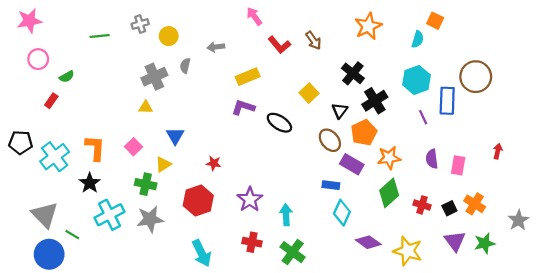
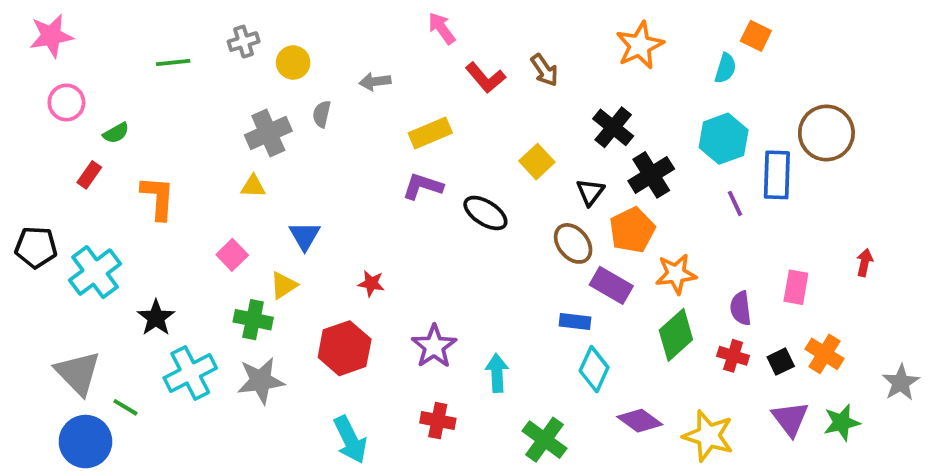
orange L-shape: (95, 148) -> (158, 198), moved
purple semicircle: (432, 159) -> (741, 308), moved
green cross: (293, 252) -> (545, 440), moved

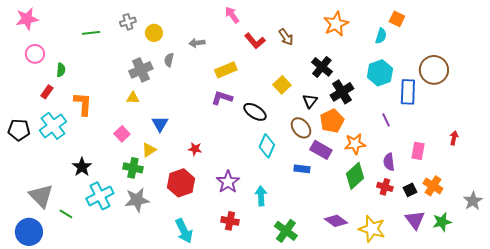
green semicircle: (116, 133) -> (61, 70), turned -56
purple line: (735, 203) -> (386, 120), moved
cyan cross: (95, 272) -> (53, 126), moved
cyan diamond: (594, 369) -> (267, 146), moved
blue circle: (85, 442) -> (29, 232), moved

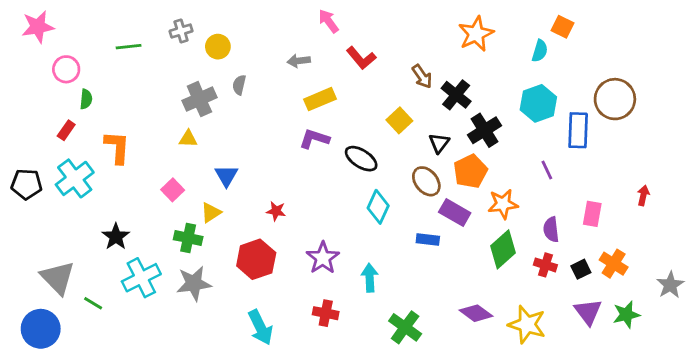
brown arrow: (286, 37) -> (422, 76), moved
gray arrow: (197, 43) -> (299, 61), moved
pink circle: (35, 54) -> (66, 69), moved

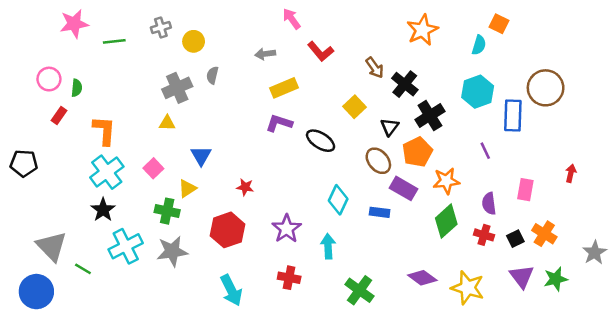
pink star: (38, 27) -> (74, 24), moved
pink circle: (66, 69) -> (49, 79), moved
cyan cross: (75, 178) -> (107, 172), moved
cyan diamond: (378, 207) -> (338, 200), moved

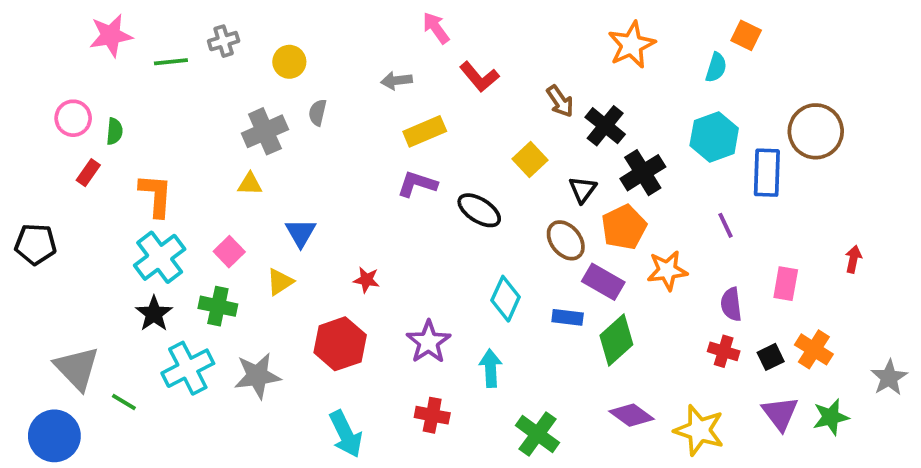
gray cross: (161, 27) -> (224, 41), moved
green cross: (167, 211) -> (218, 306), moved
green diamond: (446, 221) -> (616, 340), moved

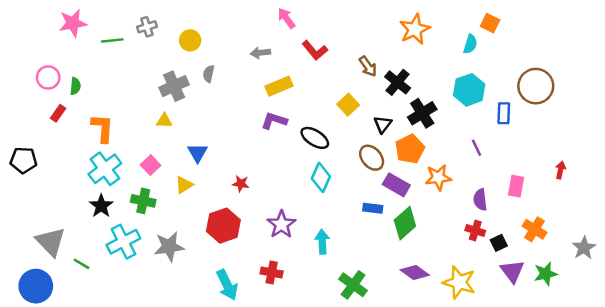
blue rectangle: (767, 173) -> (504, 113), size x0.7
cyan diamond: (506, 299) -> (321, 177), moved
black square: (771, 357) -> (499, 243), moved
red cross: (432, 415) -> (272, 272), moved

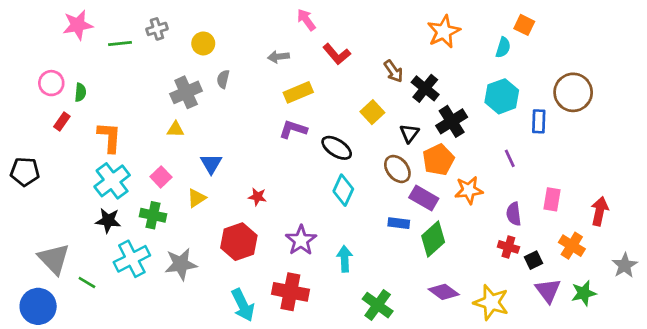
red arrow: (560, 170) -> (600, 211), moved, size x1.5
black star: (101, 206) -> (108, 221), turned -30
red cross: (272, 272) -> (290, 292), size x1.5

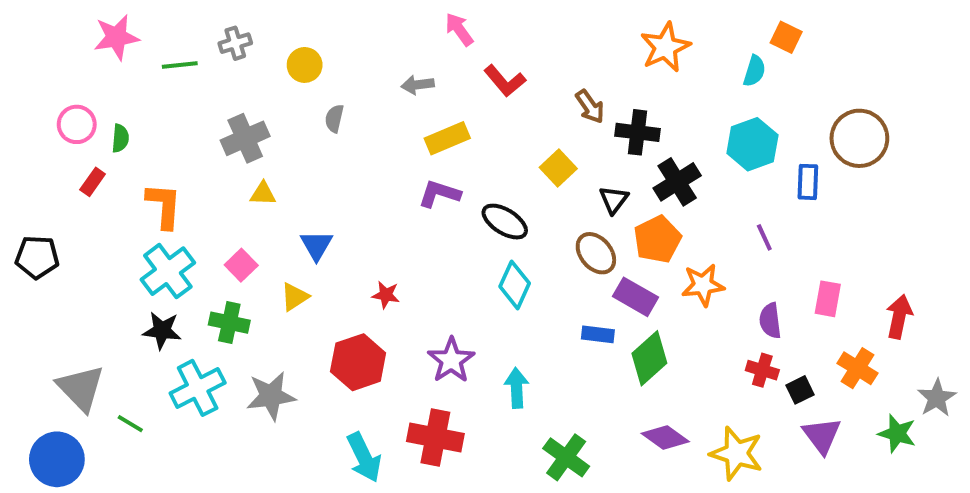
black cross: (425, 88) -> (638, 132), turned -32
gray cross: (186, 92) -> (245, 138), moved
green star: (584, 293) -> (897, 434), moved, turned 30

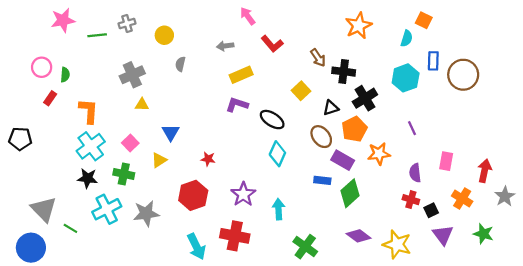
blue rectangle: (808, 182) -> (433, 61), moved
black triangle: (614, 200) -> (331, 108), turned 35
gray star: (937, 398) -> (505, 196), moved

